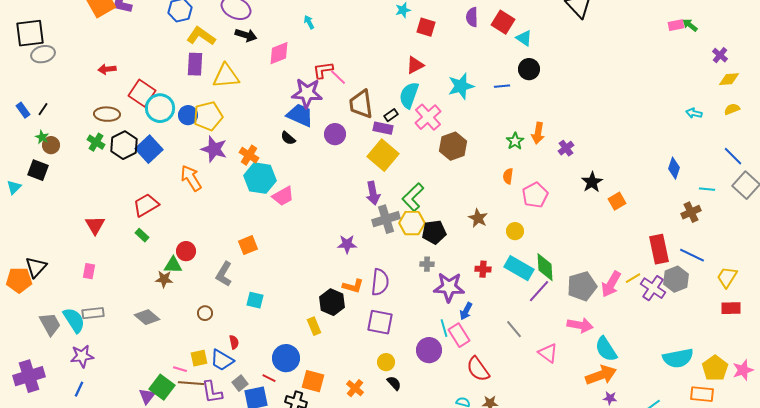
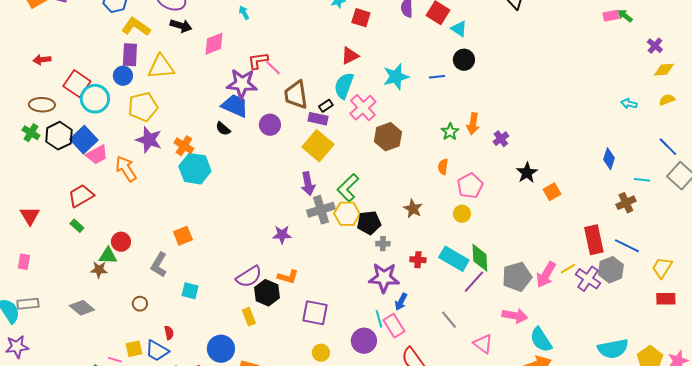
blue circle: (188, 115) -> (123, 76), moved
pink trapezoid: (283, 196) -> (97, 155), moved
yellow circle: (515, 231) -> (462, 214), moved
gray cross: (427, 264) -> (383, 244), moved
purple semicircle: (380, 282) -> (249, 277), moved, turned 52

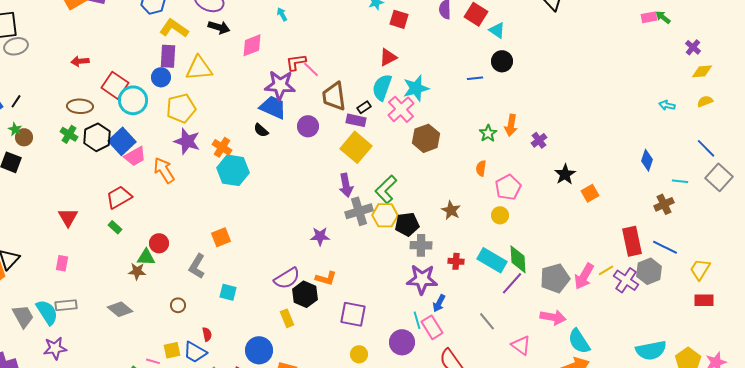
cyan star: (396, 77) -> (416, 88), moved
gray cross: (383, 244) -> (421, 245), size x1.5

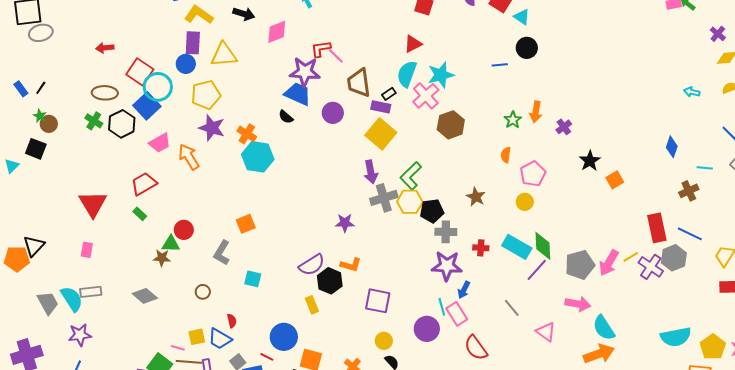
blue square: (122, 141) -> (147, 106), moved
red triangle: (68, 217) -> (93, 204), size x1.4

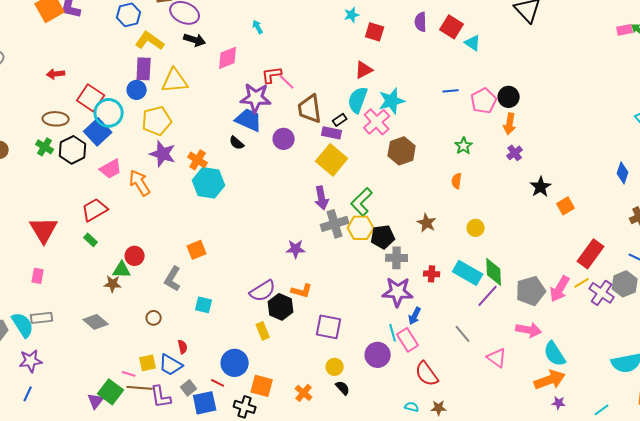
black circle: (527, 48) -> (509, 97), moved
orange arrow: (536, 112) -> (510, 124), moved
pink pentagon: (533, 174) -> (484, 101), moved
red rectangle: (657, 228) -> (591, 254), moved, turned 48

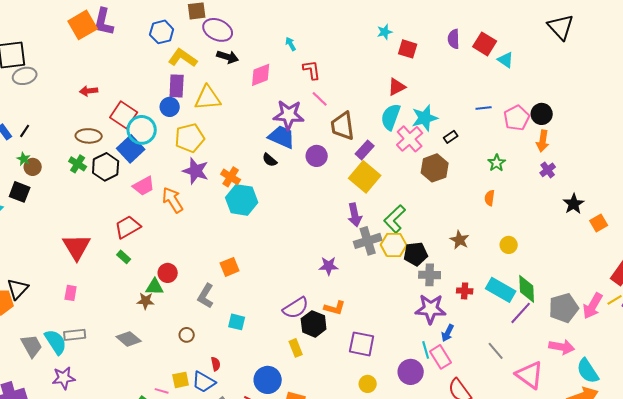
red L-shape: (272, 75) -> (312, 70), moved, turned 90
black rectangle: (340, 120) -> (451, 137), moved
purple rectangle: (332, 133) -> (365, 150), turned -60
pink triangle: (497, 358) -> (530, 375), size x1.4

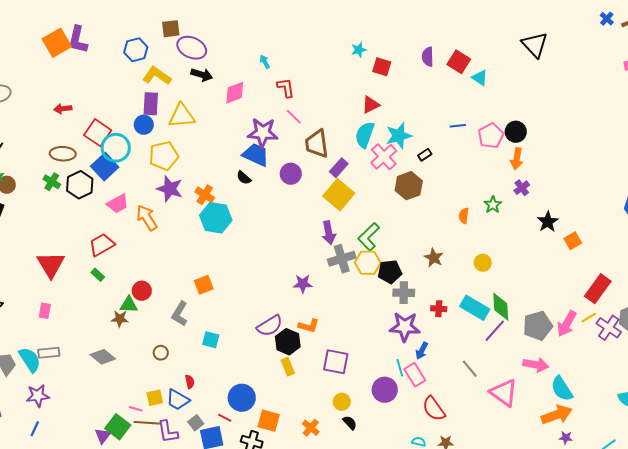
green star: (497, 163) -> (493, 205), moved
yellow rectangle: (296, 348) -> (288, 367), moved

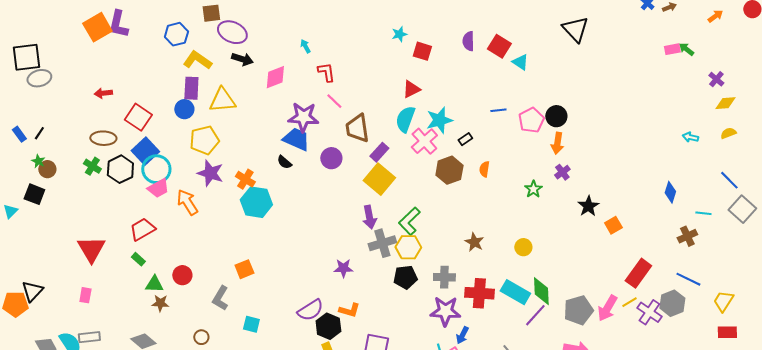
cyan circle: (116, 148) -> (156, 169), moved
orange semicircle: (464, 216) -> (484, 169), moved
black pentagon: (390, 272) -> (405, 277), moved
green triangle: (129, 305) -> (154, 284), moved
red cross: (439, 309) -> (479, 293), size x1.8

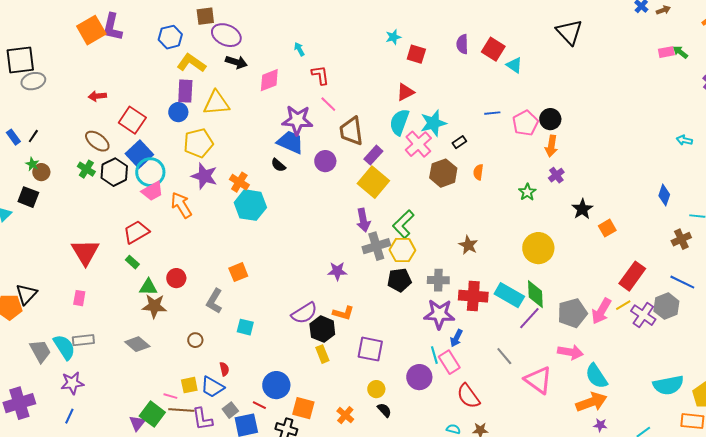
brown ellipse: (103, 138) -> (97, 141), turned 35
yellow circle: (523, 247) -> (538, 248), moved, size x1.8
brown star: (160, 303) -> (154, 306), size x1.4

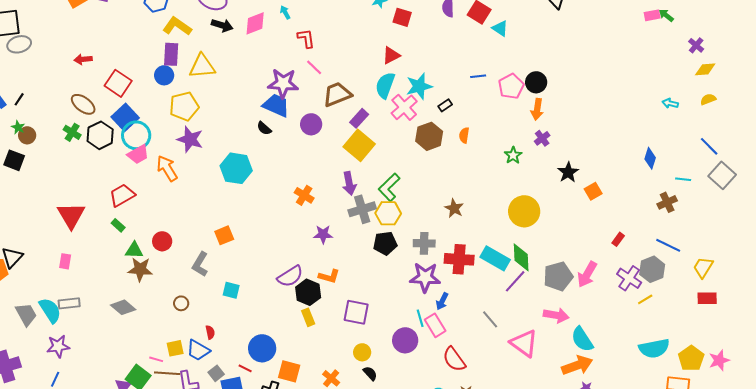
pink diamond: (269, 80) -> (255, 23), moved
brown trapezoid: (351, 131) -> (337, 94), turned 76
orange cross: (239, 182) -> (304, 195), moved
red rectangle: (632, 276) -> (618, 239), size x0.5
yellow line: (623, 305) -> (645, 299), moved

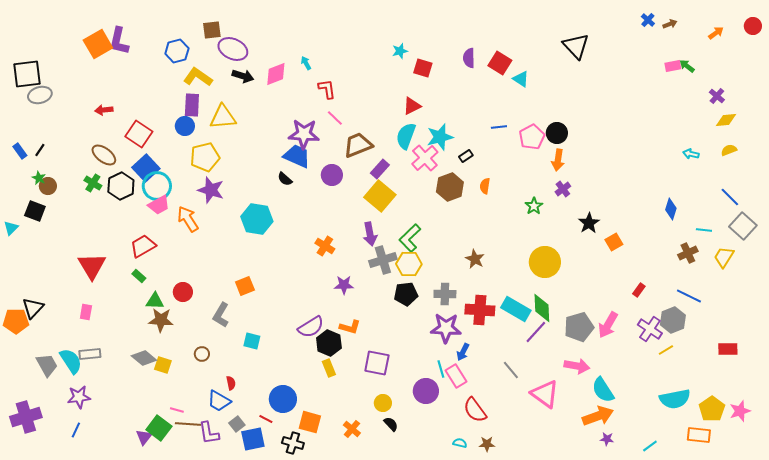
yellow trapezoid: (703, 267) -> (724, 257), moved
yellow square: (175, 348) -> (163, 365), moved, turned 30

